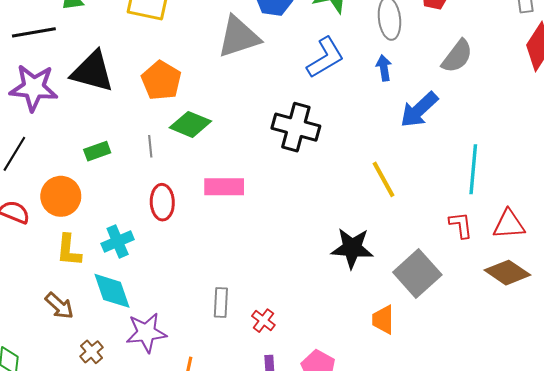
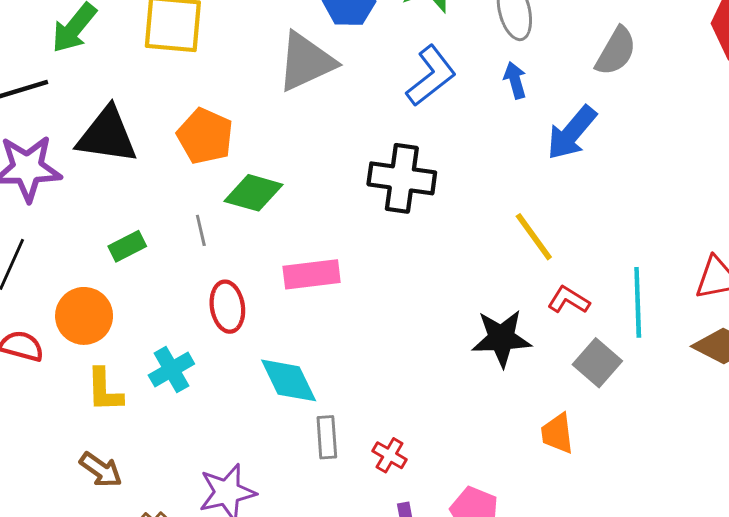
cyan line: (473, 169) -> (638, 302), moved
red L-shape: (461, 225) -> (569, 300), moved, turned -44
gray square: (417, 273) -> (597, 363), size x0.7
cyan diamond: (112, 291) -> (289, 380), moved

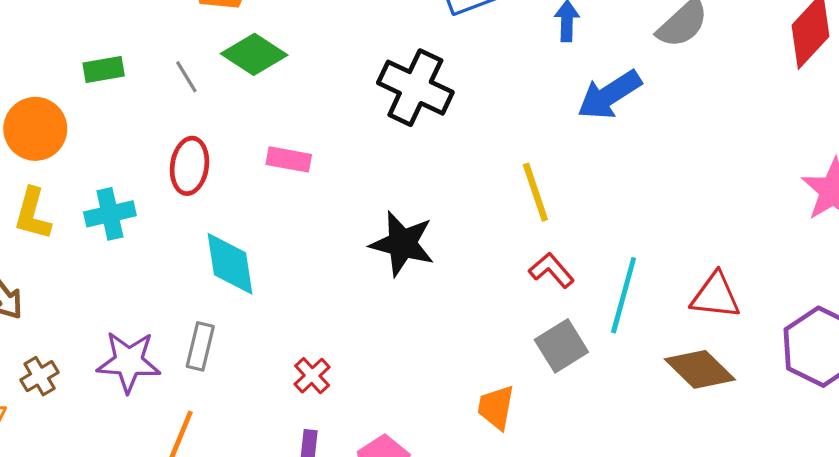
gray line: (201, 230) -> (186, 77), turned -36
pink rectangle: (312, 274) -> (289, 159), size x0.7
black star: (501, 338) -> (402, 244), moved
gray rectangle: (327, 437) -> (200, 346), moved

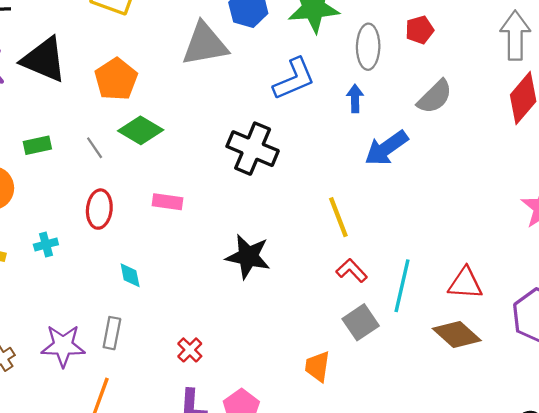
cyan cross: (110, 214) -> (46, 244), size x0.7
cyan diamond: (230, 264) -> (130, 275), size x0.6

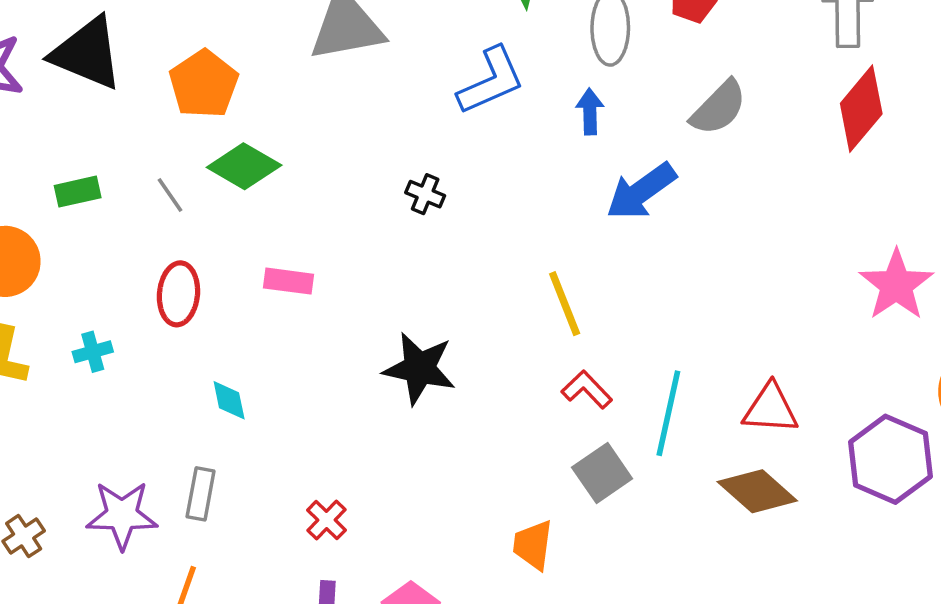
black cross: (253, 149) -> (425, 194), size x0.5

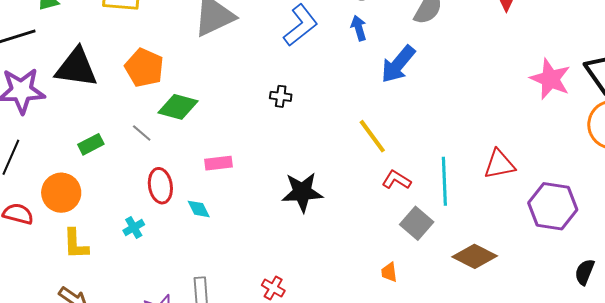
cyan cross: (93, 352) -> (134, 228), moved
cyan diamond: (229, 400) -> (199, 209), moved
purple hexagon: (890, 459) -> (553, 206), moved
brown diamond: (757, 491) -> (475, 256), moved
orange trapezoid: (533, 545) -> (389, 272), size x0.7

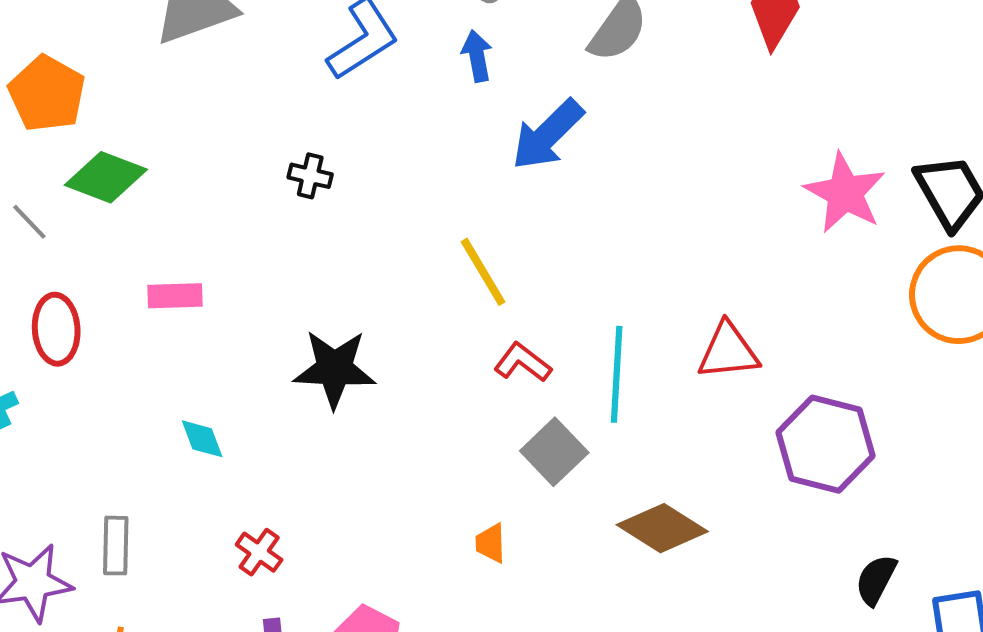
cyan diamond: (199, 209) -> (202, 439), moved

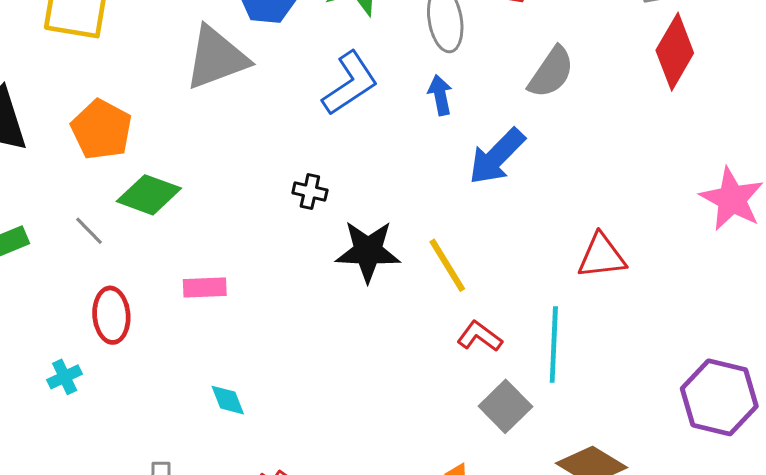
red triangle: (728, 351) -> (602, 256), moved
black star: (335, 369) -> (368, 251), moved

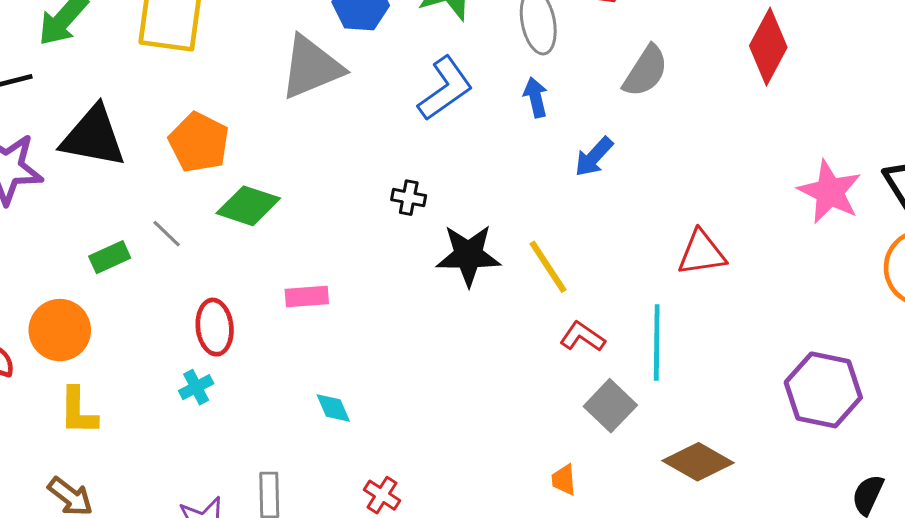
blue arrow: (497, 156) -> (594, 157), size x0.7
gray line: (89, 231) -> (167, 234), moved
cyan cross: (65, 377) -> (196, 387), moved

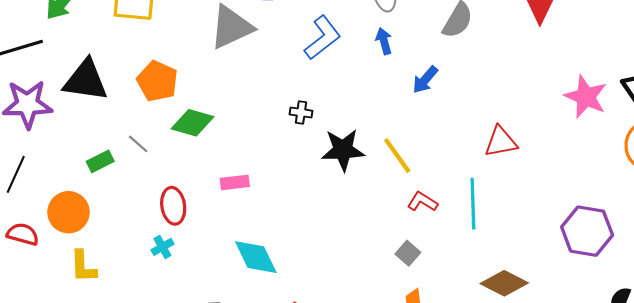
gray square: (610, 406) -> (408, 253), moved, size x0.7
cyan diamond: (333, 408) -> (256, 257), size x1.8

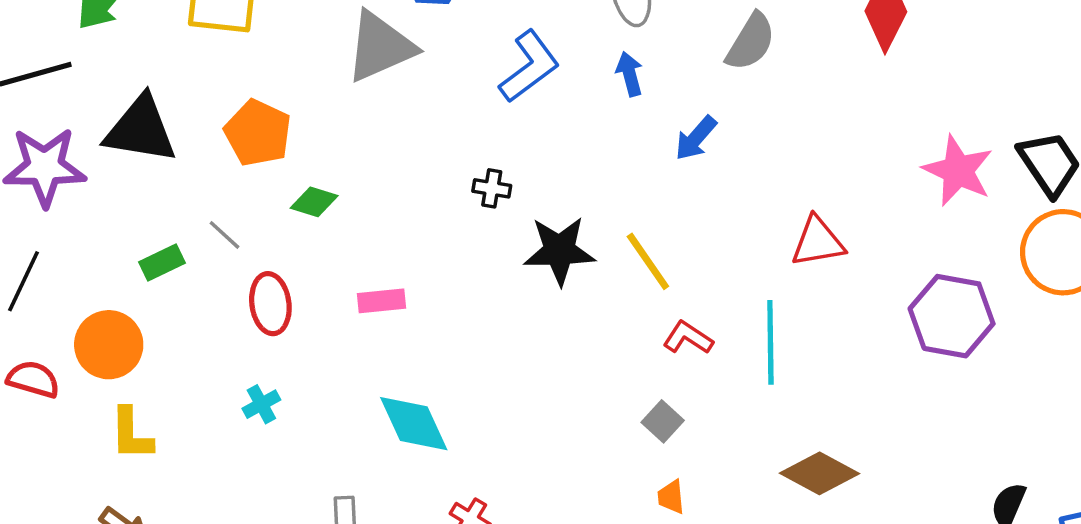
green diamond: (193, 123) -> (314, 202), size x0.7
red ellipse: (173, 206) -> (270, 304), moved
purple hexagon: (587, 231) -> (952, 316), moved

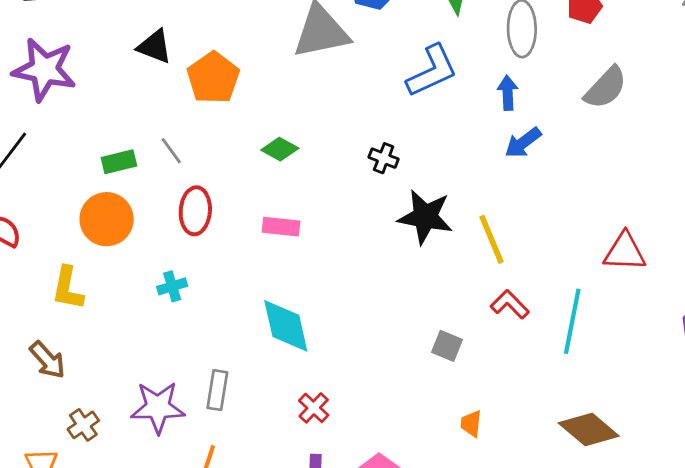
black triangle: (141, 130) -> (154, 46), moved, size x0.6
blue arrow: (696, 138) -> (523, 143), moved
green diamond: (314, 202) -> (280, 149), moved
orange circle: (109, 345) -> (107, 219), moved
gray square: (663, 421) -> (447, 346), moved, turned -32

